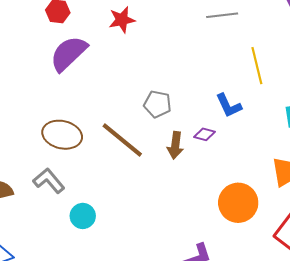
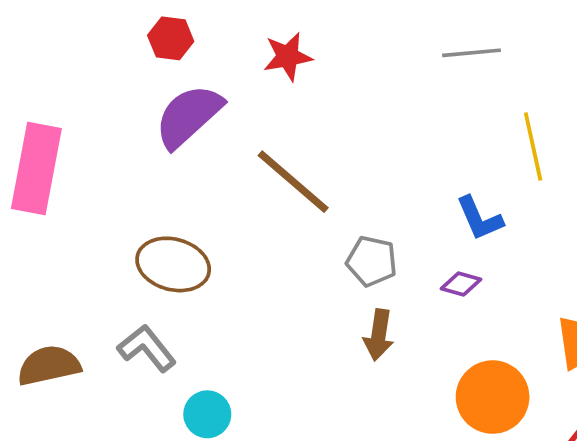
gray pentagon: (157, 104) -> (372, 261), moved
purple diamond: (204, 134) -> (461, 284), moved
brown line: (122, 140) -> (293, 182), moved
brown arrow: (175, 145) -> (379, 335), moved

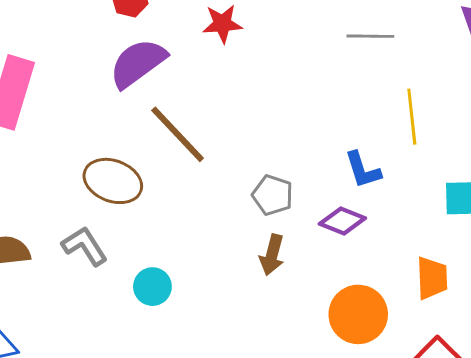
brown line: (293, 182) -> (178, 134), moved
purple diamond: (461, 284) -> (342, 221), size x1.4
cyan circle: (207, 414) -> (152, 287), moved

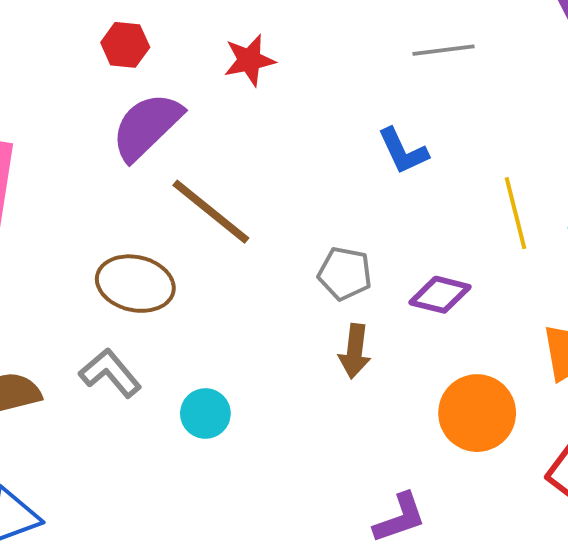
yellow line: (412, 117) -> (516, 213), moved
blue L-shape: (363, 170) -> (403, 151), moved

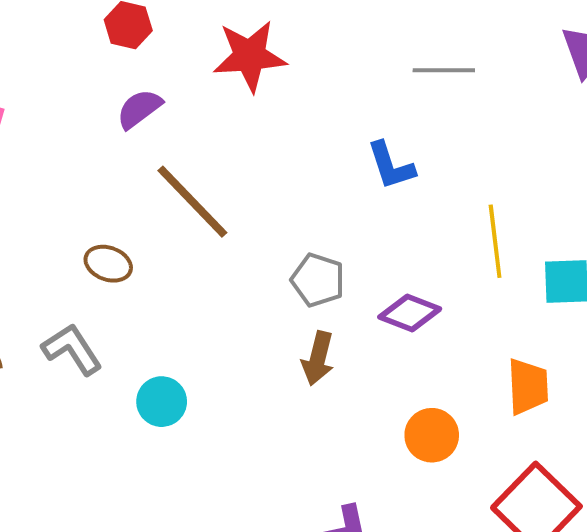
red star: (249, 60) -> (250, 56), size x1.4
purple semicircle: (147, 126) -> (139, 109), size x0.6
brown ellipse: (135, 284) -> (108, 264), size x0.6
orange circle: (477, 413) -> (432, 435), size x0.7

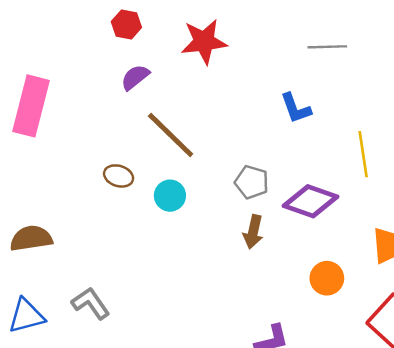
purple diamond: (410, 313) -> (310, 201), size x1.4
gray L-shape: (72, 349) -> (91, 303), moved
cyan circle: (162, 402) -> (170, 196), moved

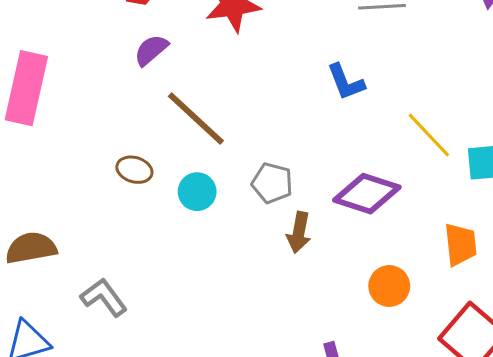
yellow line: (363, 154) -> (429, 135), turned -33
gray pentagon: (252, 182) -> (272, 183), moved
gray L-shape: (91, 303) -> (104, 297), moved

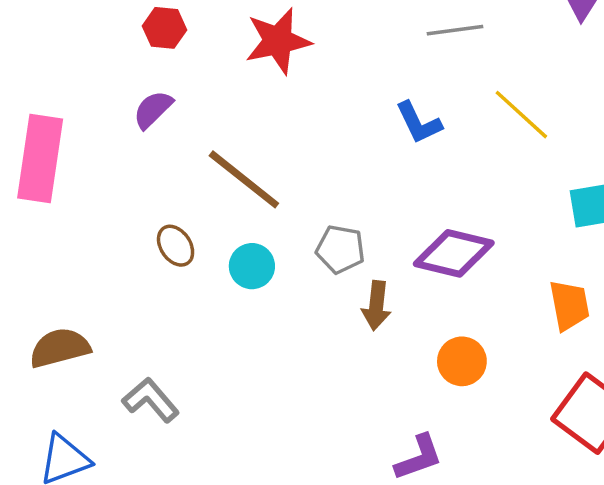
purple semicircle: (151, 50) -> (153, 110), moved
yellow line: (429, 135) -> (521, 115), moved
brown ellipse: (134, 170) -> (176, 246), turned 44
orange circle: (389, 286) -> (462, 361), moved

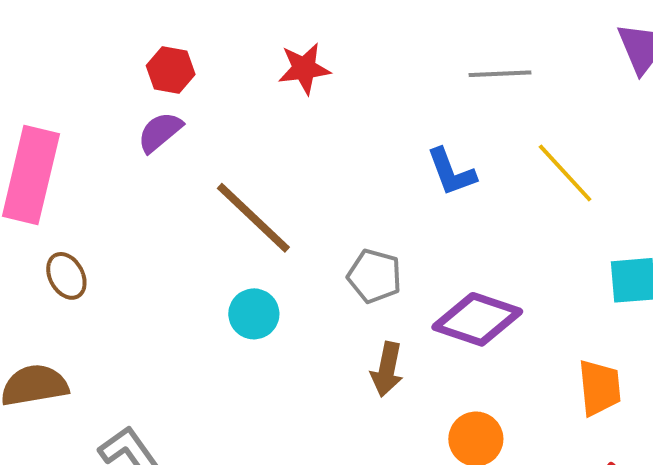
red hexagon: (164, 28) -> (171, 70), moved
red star: (278, 41) -> (304, 68), size x0.7
brown ellipse: (176, 246) -> (66, 276), moved
gray pentagon: (340, 249) -> (375, 276), moved

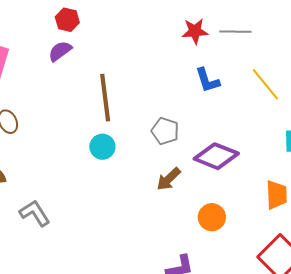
red star: (304, 68) -> (195, 31), moved
brown line: (253, 218) -> (105, 98), turned 36
brown arrow: (387, 369) -> (169, 179), turned 32

